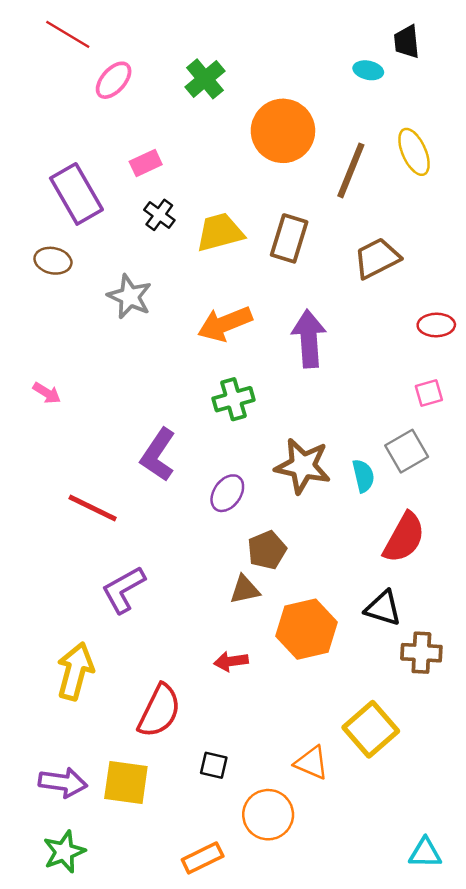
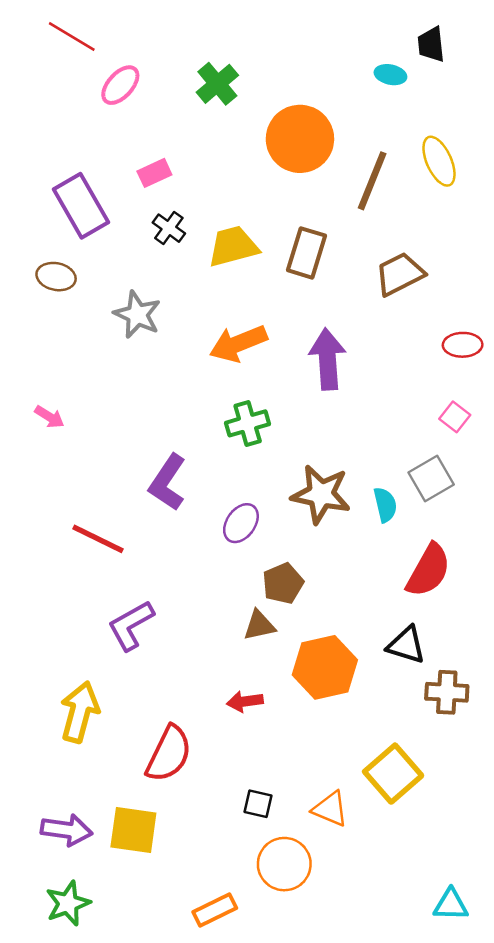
pink square: (429, 393) -> (455, 417), turned -36
black square: (214, 765) -> (258, 804), moved

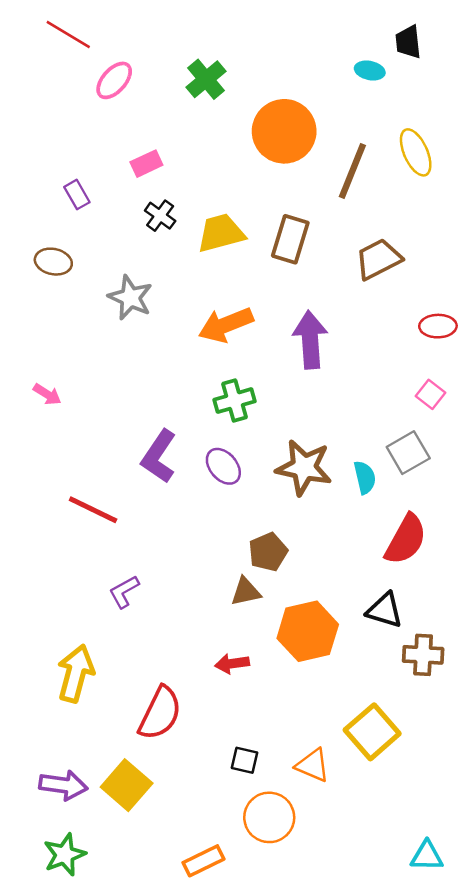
purple rectangle: (81, 206) -> (77, 195), size x0.5
purple ellipse: (241, 523) -> (223, 466), moved, turned -75
purple L-shape: (131, 625) -> (124, 592), size x0.7
yellow square: (133, 830) -> (127, 785), turned 33

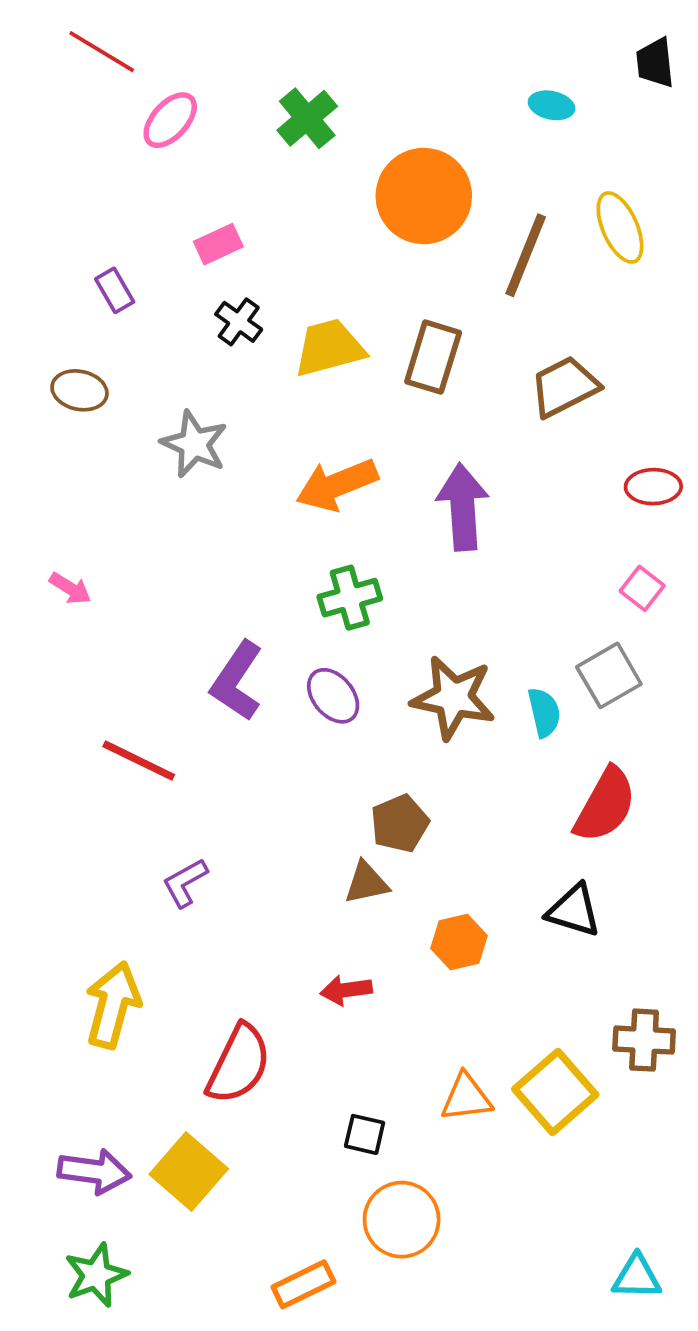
black trapezoid: (408, 42) -> (655, 63), moved
orange hexagon: (308, 631) -> (459, 942), size x0.6
brown cross: (423, 655) -> (644, 1040), moved
orange triangle: (313, 765) -> (466, 1097), moved, turned -30

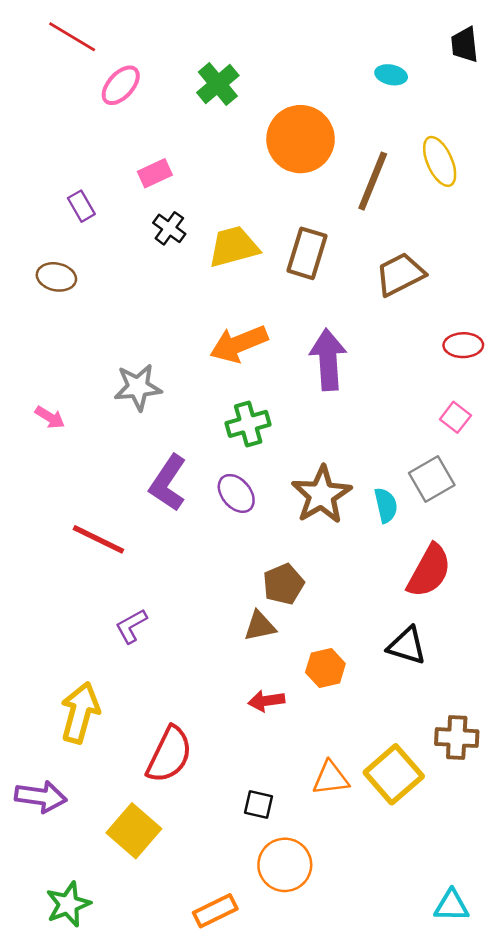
gray star: (194, 444) -> (138, 387), moved, turned -30
brown star: (453, 698) -> (322, 495), turned 30
red arrow: (346, 990) -> (266, 701), moved
purple arrow: (94, 1171) -> (41, 797), moved

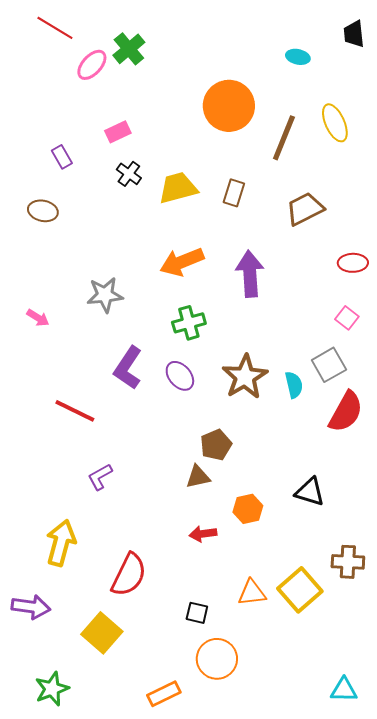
green cross: (218, 84) -> (129, 49), moved
brown rectangle: (307, 253) -> (234, 193), size x0.7
red semicircle: (429, 571) -> (346, 412), moved

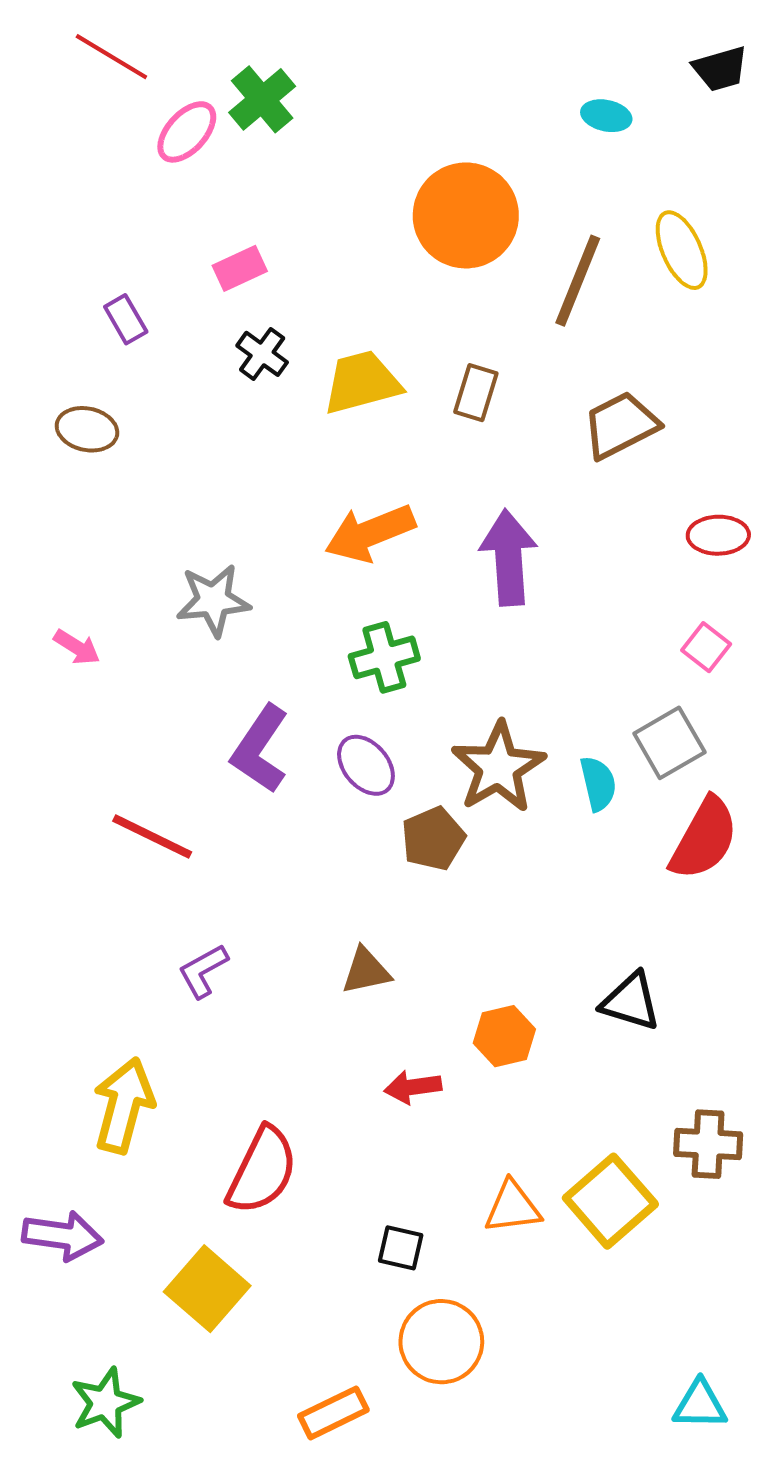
black trapezoid: (354, 34) -> (720, 69), turned -100
brown pentagon: (216, 445) -> (433, 839), moved
brown triangle: (198, 477) -> (366, 971), moved

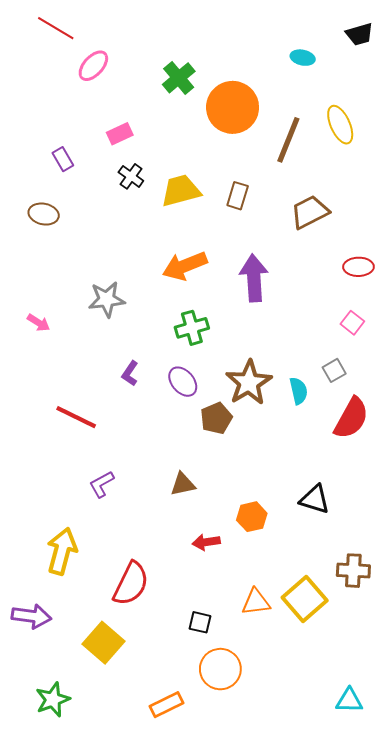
green cross: (262, 99) -> (179, 78), moved
gray square: (669, 743) -> (334, 370), size x0.7
purple L-shape: (260, 749) -> (130, 373), size x0.6

